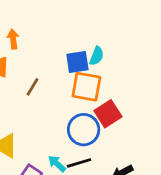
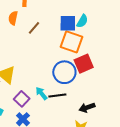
brown line: (33, 87) -> (34, 28), moved

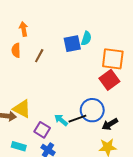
orange square: (71, 42) -> (113, 59), moved
red square: (84, 64) -> (109, 80), moved
blue circle: (64, 72) -> (92, 110), moved

